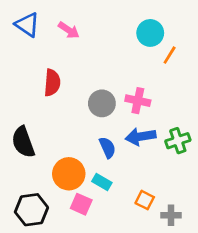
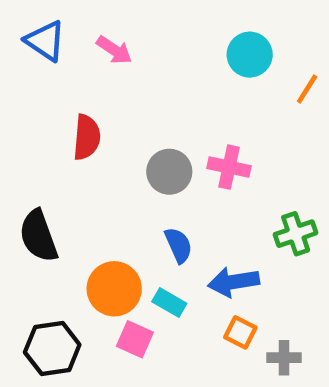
orange line: (170, 55) -> (307, 89), moved
blue arrow: (141, 137) -> (234, 282), moved

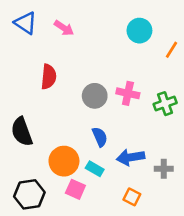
green cross: (296, 234) -> (165, 104), moved
orange square: (240, 332) -> (132, 197), moved
gray cross: (284, 358) -> (164, 169), moved

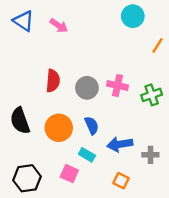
cyan circle: (139, 31) -> (133, 16), moved
red semicircle: (49, 77) -> (53, 81), moved
orange circle: (64, 161) -> (59, 128), moved

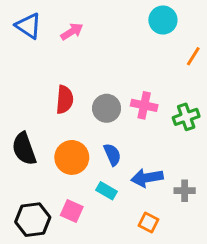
pink arrow: (59, 26) -> (72, 32), turned -66
pink square: (69, 174) -> (72, 211), moved

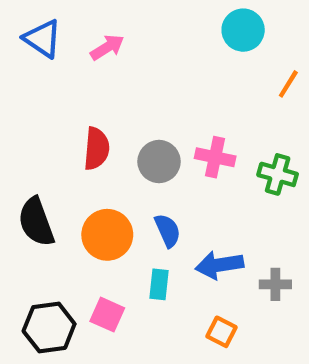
green cross: (186, 117) -> (278, 174), turned 35
cyan rectangle: (107, 191) -> (159, 284), turned 66

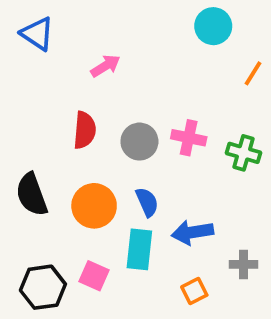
pink arrow: (107, 47) -> (105, 66), moved
cyan rectangle: (159, 284) -> (139, 249), size x1.5
gray cross: (275, 284) -> (243, 264), moved
orange square: (222, 332) -> (194, 291), turned 36

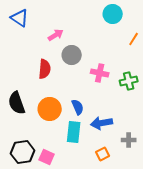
gray circle: (139, 142) -> (72, 55), moved
green cross: (243, 153) -> (129, 81), turned -30
pink square: (94, 276) -> (47, 157), moved

